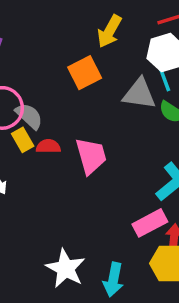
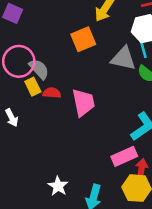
white star: (66, 268) -> (58, 186), size x0.7

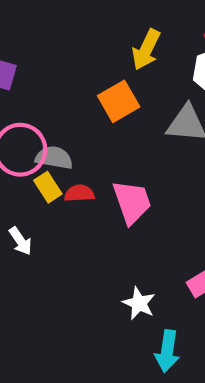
gray semicircle: (39, 69) -> (54, 158), turned -30
white star: (58, 186) -> (139, 303), moved

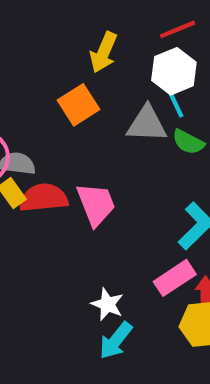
red semicircle: (79, 193) -> (44, 198), size x1.6
cyan arrow: (167, 351) -> (116, 341), moved, turned 33

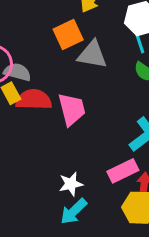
gray triangle: (147, 124) -> (92, 55), moved
white star: (107, 304) -> (71, 184), turned 30

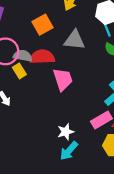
orange square: (68, 34) -> (42, 25), moved
red semicircle: (34, 100) -> (42, 57), moved

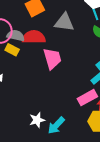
yellow rectangle: (19, 71) -> (12, 50), turned -32
white star: (66, 132) -> (37, 120), moved

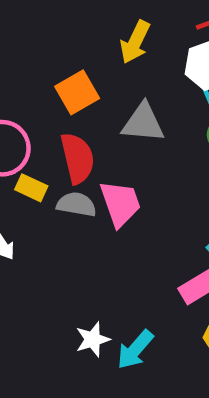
gray semicircle: (16, 36) -> (76, 204), moved
red semicircle: (34, 37) -> (78, 158), turned 80

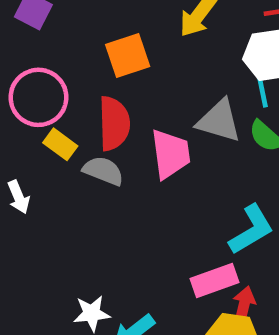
gray triangle: (143, 123) -> (219, 121), moved
pink trapezoid: (120, 203) -> (171, 154), moved

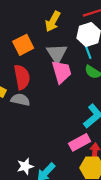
gray triangle: (219, 121) -> (57, 54), moved, turned 50
pink trapezoid: (171, 154) -> (62, 72), moved

